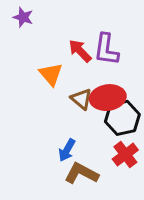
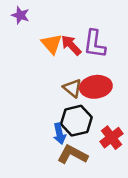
orange triangle: (51, 74) -> (52, 44), moved
black hexagon: (122, 118) -> (76, 121), moved
blue arrow: (67, 150) -> (59, 134), turned -42

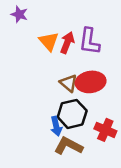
red arrow: (71, 45) -> (67, 43), turned 65
red cross: (112, 138) -> (105, 130), turned -30

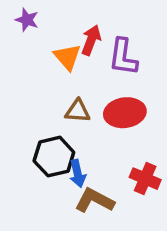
red arrow: (67, 43) -> (91, 40), moved
brown triangle: (68, 83) -> (78, 111), moved, turned -36
black hexagon: (72, 114) -> (54, 157), moved

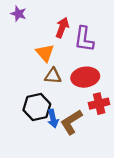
orange triangle: (67, 57) -> (45, 53), moved
red cross: (145, 179) -> (99, 104), moved, turned -36
brown L-shape: (94, 200) -> (71, 122), moved, turned -60

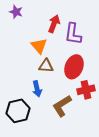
red ellipse: (85, 77) -> (74, 67), turned -60
black hexagon: (37, 107) -> (18, 111), moved
blue arrow: (53, 119) -> (37, 89), moved

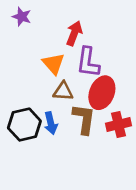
purple L-shape: (73, 34) -> (88, 62), moved
brown L-shape: (62, 106) -> (84, 119), moved, turned 130
black hexagon: (18, 111) -> (24, 125), moved

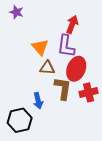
red arrow: (74, 33) -> (72, 24), moved
blue arrow: (51, 123) -> (38, 101), moved
black hexagon: (24, 125) -> (20, 120), moved

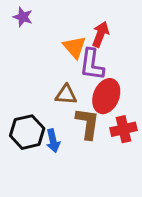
orange triangle: (40, 47) -> (75, 47), moved
black hexagon: (20, 120) -> (27, 132), moved

